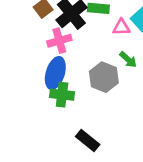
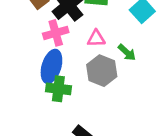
pink triangle: (121, 27) -> (96, 38), moved

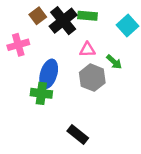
pink cross: (56, 33) -> (18, 45), moved
green cross: (58, 89) -> (41, 93), moved

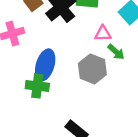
pink triangle: (87, 50) -> (103, 34), moved

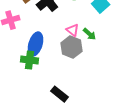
pink triangle: (103, 34) -> (73, 30), moved, turned 40

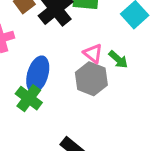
green cross: (30, 60) -> (29, 98), turned 30

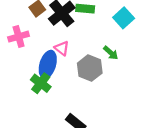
pink triangle: (93, 53) -> (62, 48), moved

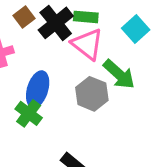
pink triangle: (62, 48) -> (87, 44), moved, size x1.6
green arrow: (111, 53) -> (119, 74), size x1.6

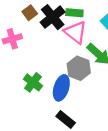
blue ellipse: (38, 89) -> (61, 88), moved

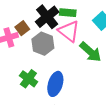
brown square: (30, 13) -> (22, 28), moved
gray hexagon: (79, 68) -> (43, 44), moved

